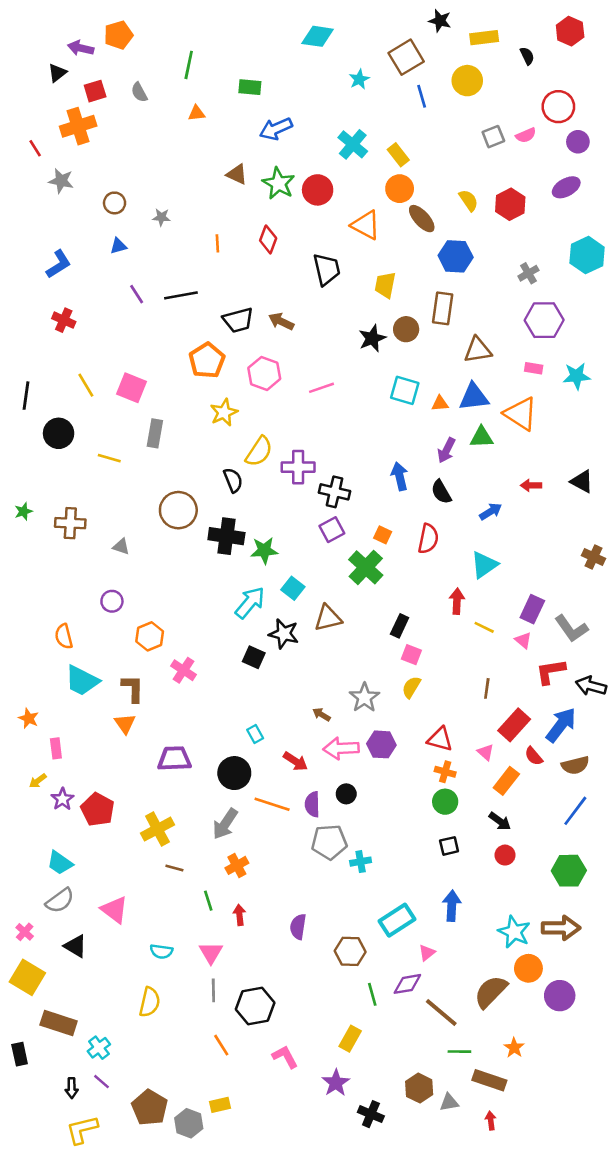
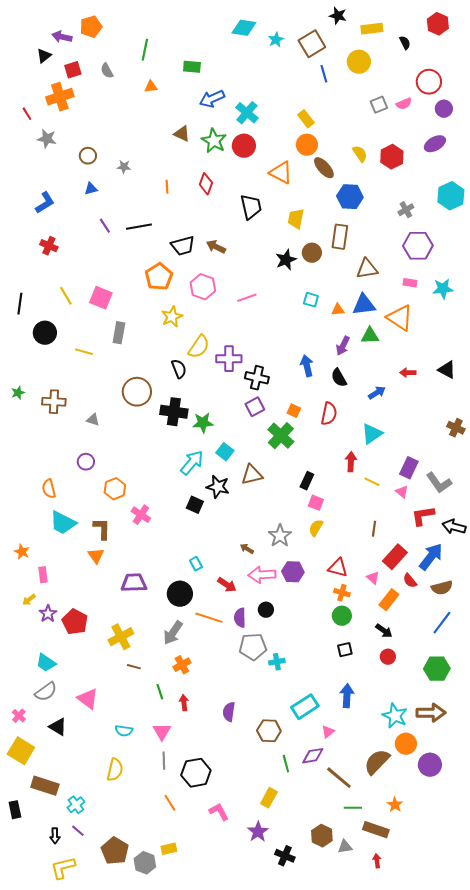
cyan star: (359, 79) -> (276, 40), moved
cyan cross: (353, 144) -> (247, 113), moved
cyan square: (405, 390) -> (311, 300), size x0.7

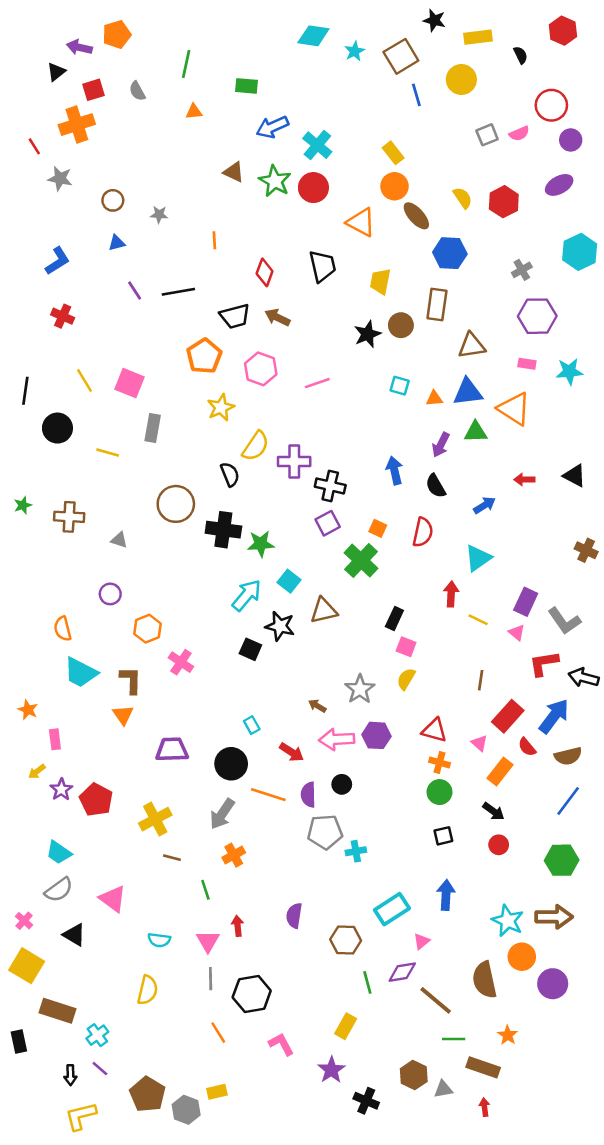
red diamond: (206, 184) -> (265, 272), moved
red arrow: (184, 703) -> (238, 926), moved
brown semicircle: (377, 762) -> (485, 980), turned -56

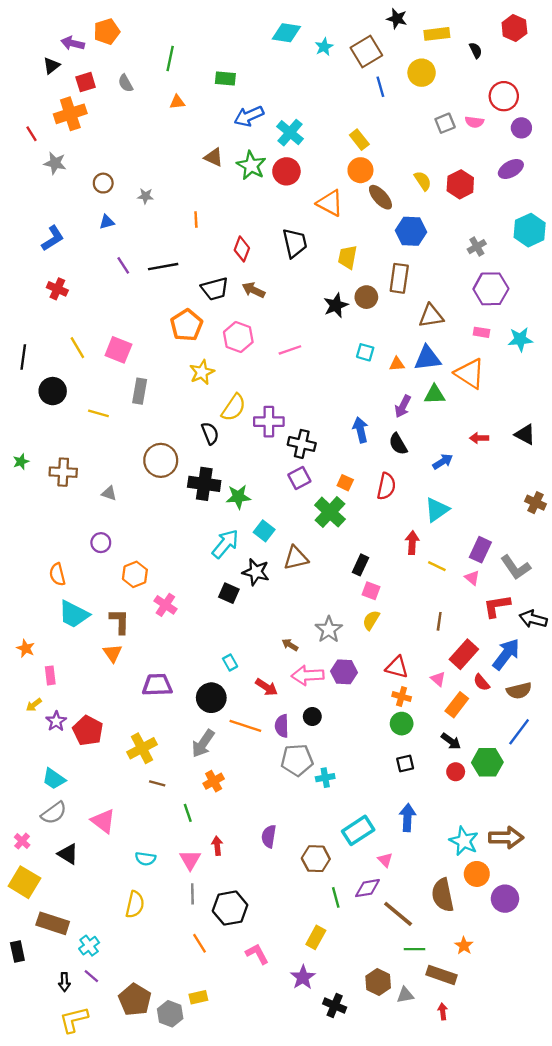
pink semicircle: (519, 134) -> (474, 122), turned 30
green hexagon: (562, 860) -> (487, 762), moved
pink triangle: (421, 941) -> (385, 860), turned -35

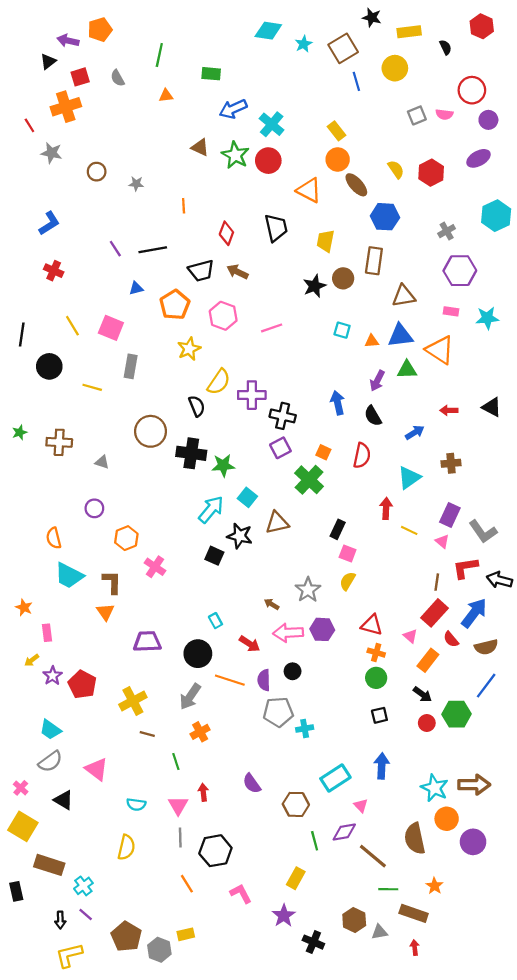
blue triangle: (107, 222) -> (136, 288), moved
brown cross: (536, 503) -> (451, 463), moved, turned -30
brown line: (439, 621) -> (437, 582), moved
purple semicircle: (269, 836) -> (252, 784), turned -45

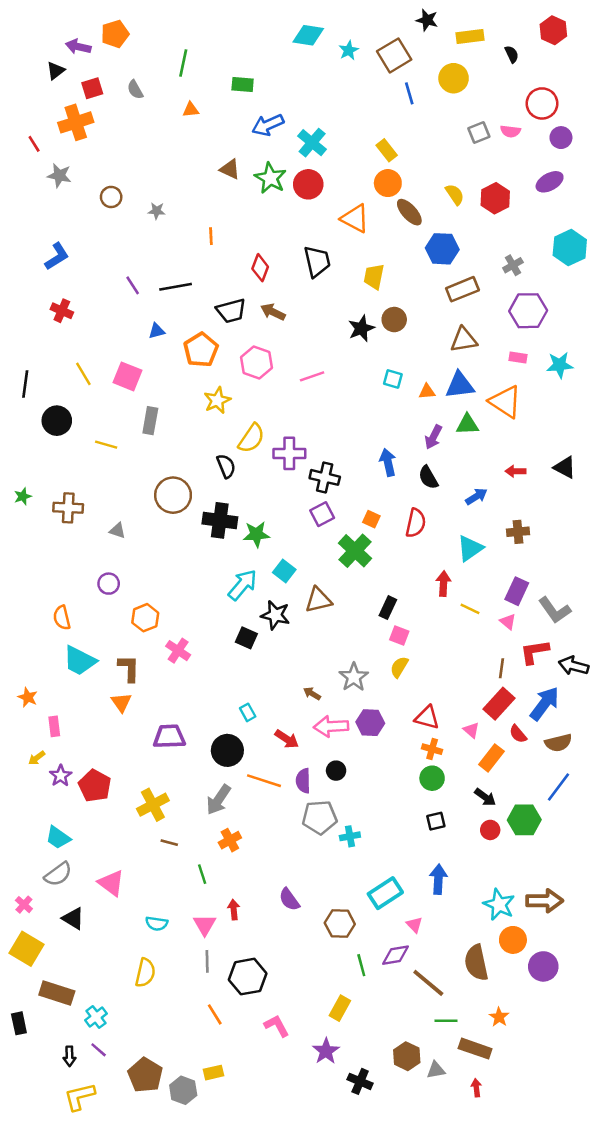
brown rectangle: (374, 261) -> (462, 289), moved, turned 60

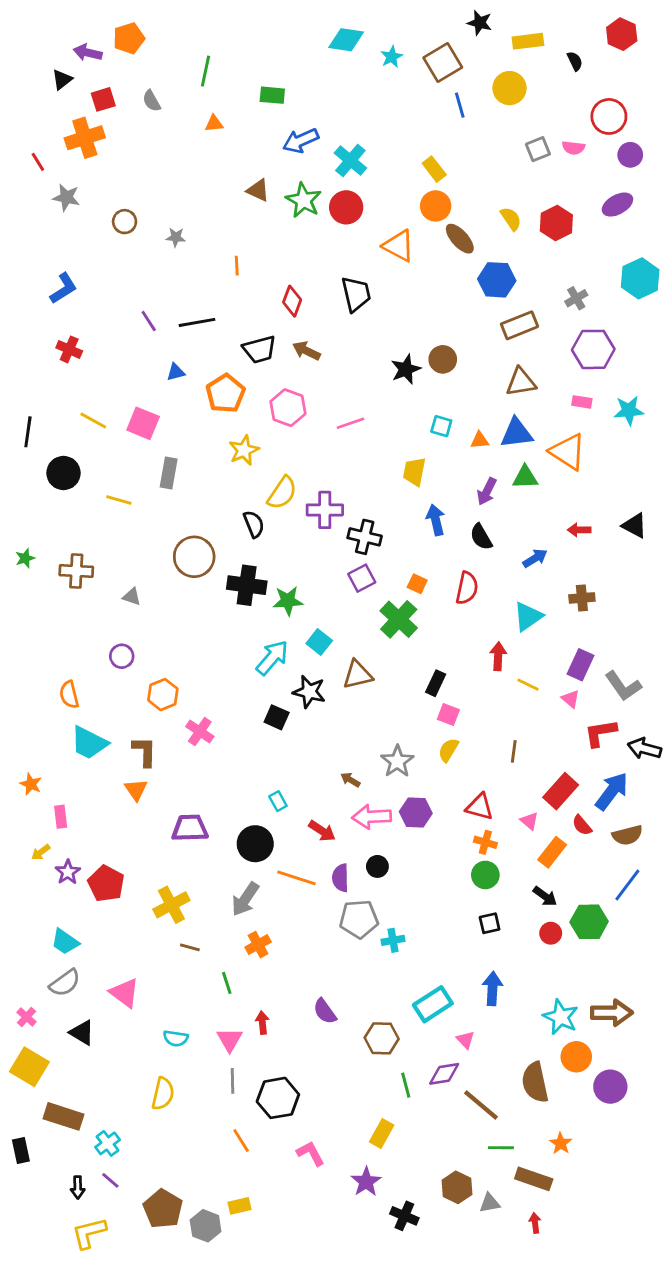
yellow trapezoid: (374, 277) -> (414, 472), moved
yellow line: (83, 374) -> (93, 420), turned -30
brown line: (502, 668) -> (514, 751), moved

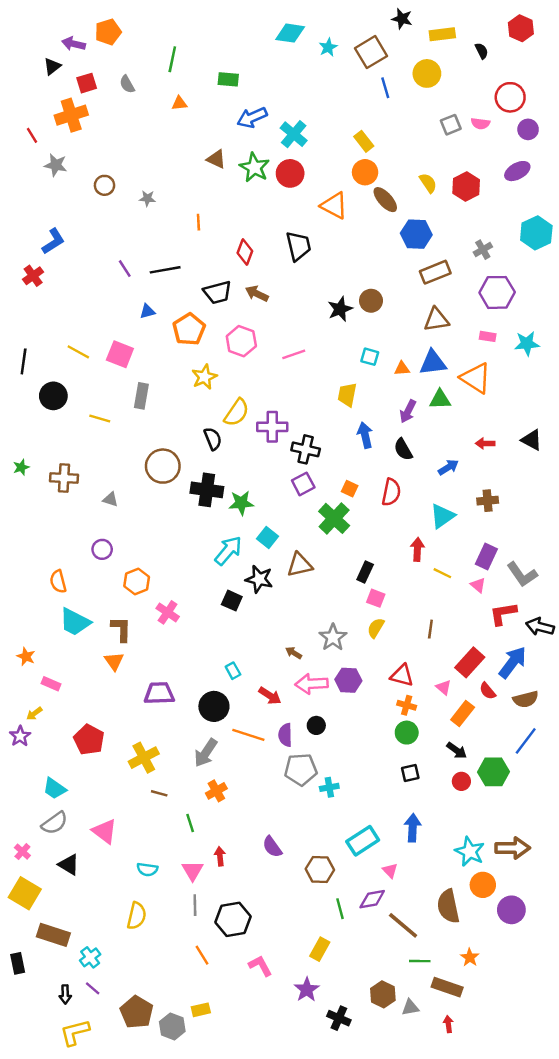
red cross: (69, 349) -> (33, 276), moved, turned 30
pink rectangle: (61, 817) -> (51, 684), turned -60
purple star: (68, 872) -> (20, 736), moved

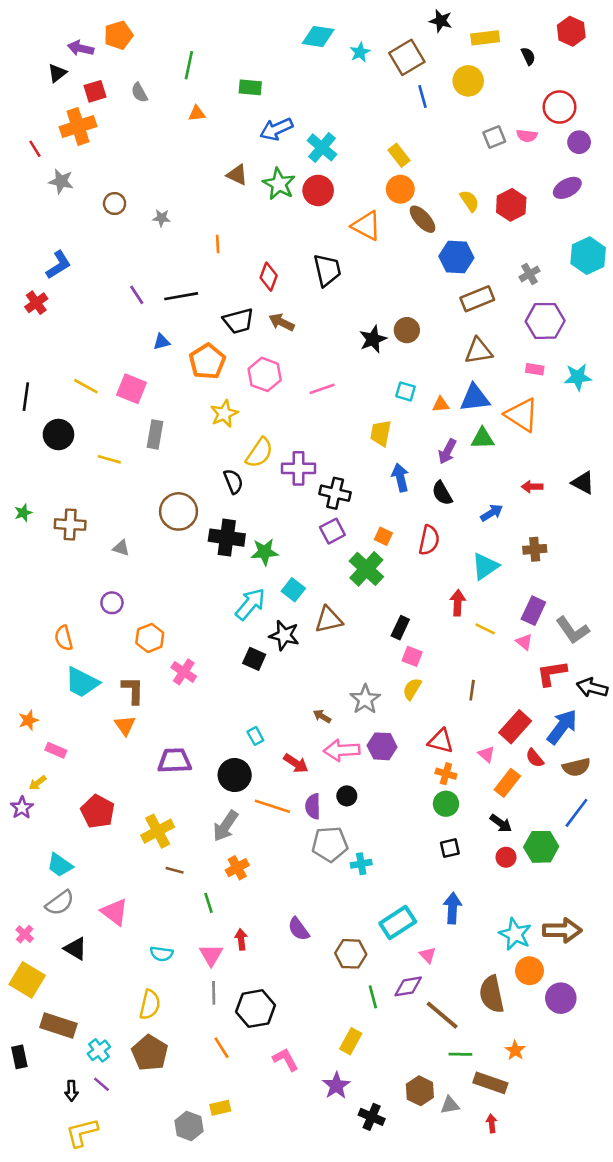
orange star: (26, 656) -> (28, 720), turned 30
brown pentagon: (137, 1012) -> (150, 1053), moved

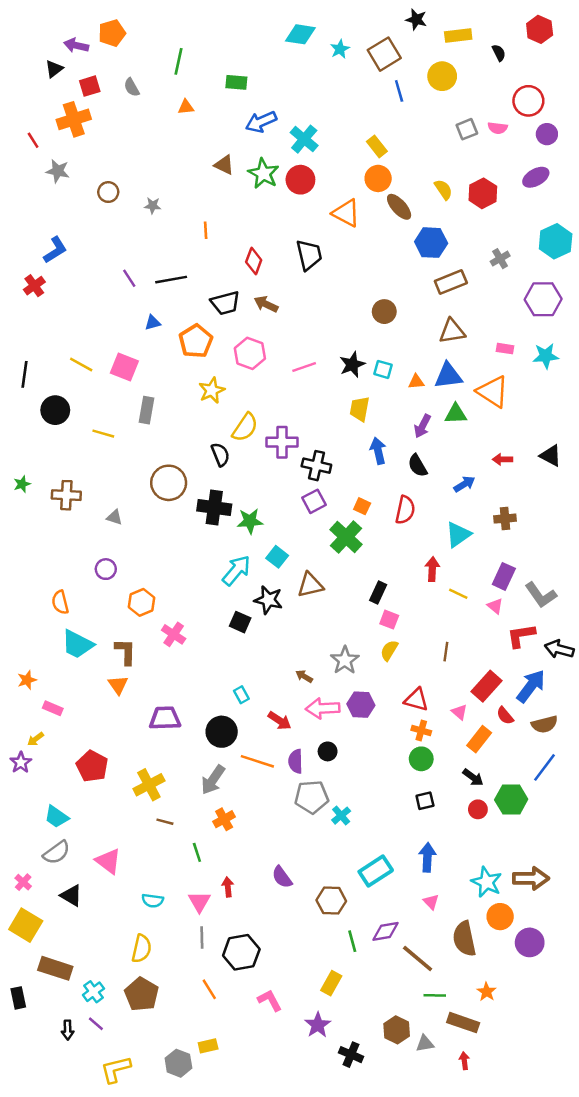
purple hexagon: (545, 321) -> (543, 299), moved
black star: (373, 339) -> (352, 365), moved
cyan cross: (361, 864) -> (341, 816), turned -30
pink triangle: (428, 955) -> (431, 902), moved
yellow L-shape: (82, 1133) -> (116, 1069), moved

